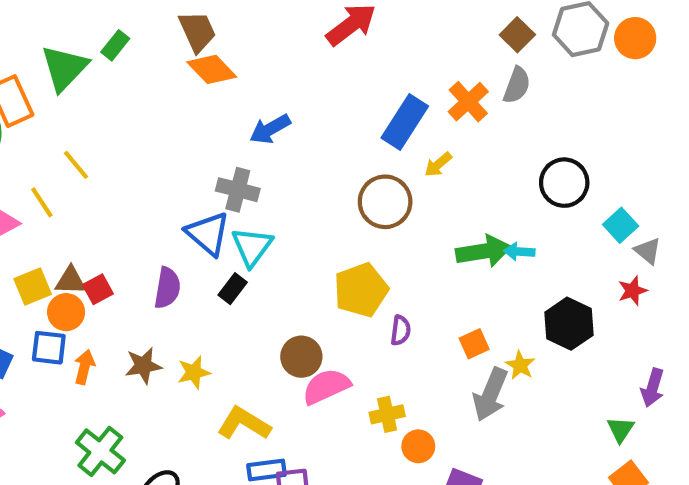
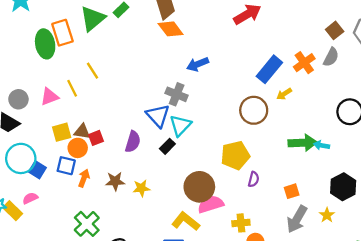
brown circle: (301, 357) -> (199, 187), size x1.4
yellow star: (520, 365) -> (327, 215), moved
yellow L-shape: (244, 423) -> (186, 221), moved

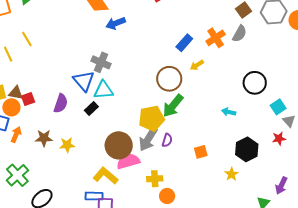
blue arrow: (198, 64) -> (116, 23), moved
blue rectangle: (269, 69) -> (184, 43), size x0.7
cyan triangle: (180, 125) -> (103, 90), turned 40
green arrow: (303, 143) -> (173, 106), moved, turned 130
gray arrow: (297, 219) -> (148, 139), moved

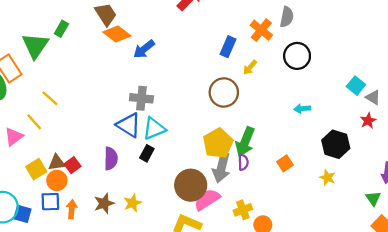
black circle: (255, 83) -> (297, 56), moved
green arrow: (173, 106) -> (245, 142), moved

